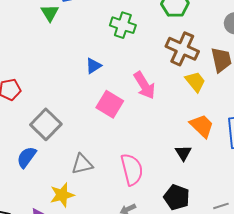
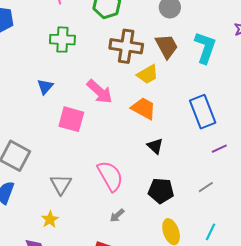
yellow trapezoid: (195, 82) -> (148, 74), turned 115
orange trapezoid: (202, 126) -> (144, 108), moved
gray triangle: (82, 164) -> (61, 184), turned -30
yellow star: (62, 195) -> (50, 219), size x0.7

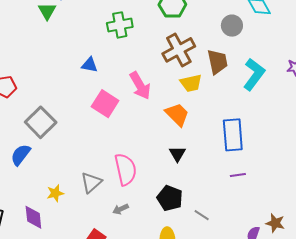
green cross: (62, 40) -> (120, 25), turned -30
brown cross: (126, 46) -> (179, 50), turned 36
blue triangle: (45, 87) -> (90, 65), turned 42
gray triangle: (61, 184) -> (91, 182), moved
gray line: (206, 187) -> (202, 215), moved, turned 49

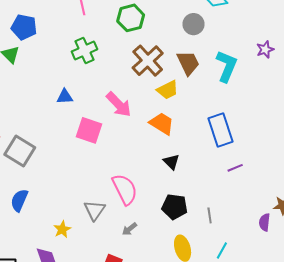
gray square: (41, 122) -> (20, 151), moved
gray line: (202, 215) -> (210, 215), turned 63

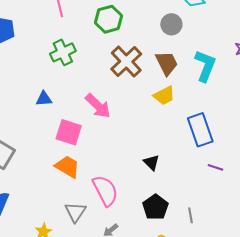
yellow trapezoid: (168, 90) -> (164, 96), moved
orange trapezoid: (162, 124) -> (67, 167), moved
purple line: (235, 168) -> (215, 167), turned 42
black pentagon: (175, 207) -> (155, 207), turned 30

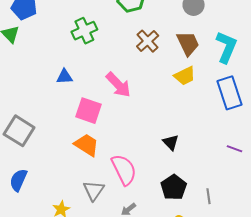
brown cross: (126, 62) -> (148, 41), size x0.7
blue rectangle: (200, 130) -> (229, 93), moved

